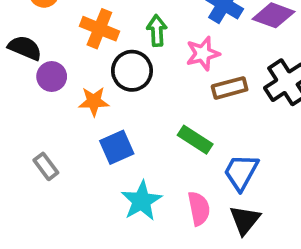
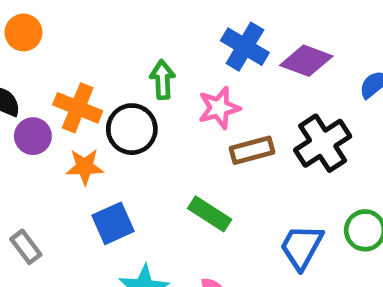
orange cross: (99, 29) -> (78, 108), moved
blue trapezoid: (241, 172) -> (301, 247), moved

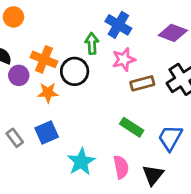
blue cross: (245, 47) -> (118, 25), moved
green rectangle: (210, 214) -> (132, 127), moved
blue square: (113, 223) -> (47, 132), moved

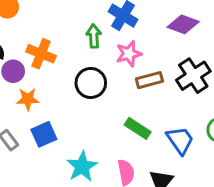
black circle: (75, 71) -> (91, 83), moved
orange star: (48, 93) -> (28, 99), moved
blue trapezoid: (170, 138) -> (180, 140), turned 116

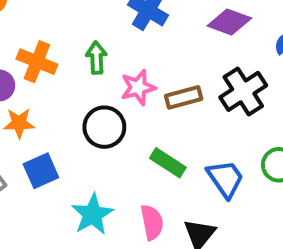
green arrow: (94, 36) -> (96, 58), moved
pink star: (129, 54) -> (138, 87), moved
black circle: (91, 83) -> (104, 127), moved

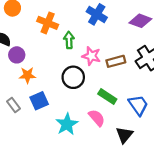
orange cross: (37, 62) -> (48, 23), moved
pink star: (138, 87) -> (91, 56), turned 30
pink semicircle: (152, 222) -> (97, 118), moved, turned -30

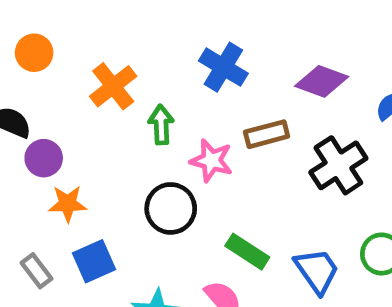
orange cross: (48, 23) -> (113, 86), turned 30
brown rectangle: (116, 61) -> (267, 134), moved

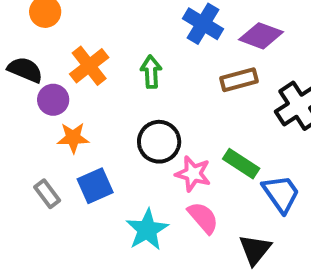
purple diamond: (322, 81) -> (261, 36), moved
orange cross: (113, 86) -> (89, 66), moved
pink star: (211, 161) -> (193, 174), moved
green rectangle: (247, 252) -> (241, 164), moved

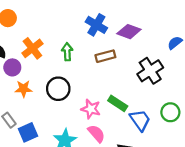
brown rectangle: (239, 80) -> (105, 56), moved
black circle: (159, 142) -> (58, 89), moved
blue square: (95, 186) -> (28, 132), moved

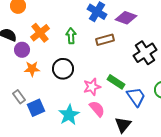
pink star: (91, 109) -> (92, 87), turned -30

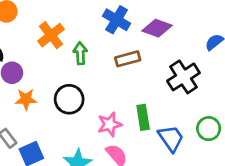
orange cross: (40, 33) -> (51, 35), moved
green rectangle: (116, 82) -> (143, 117), turned 48

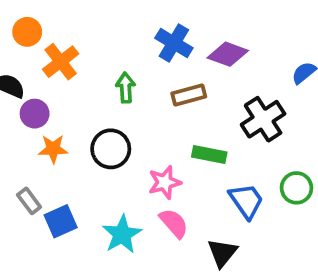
orange cross: (51, 35) -> (61, 62), moved
green rectangle: (143, 117) -> (209, 154), moved, turned -70

